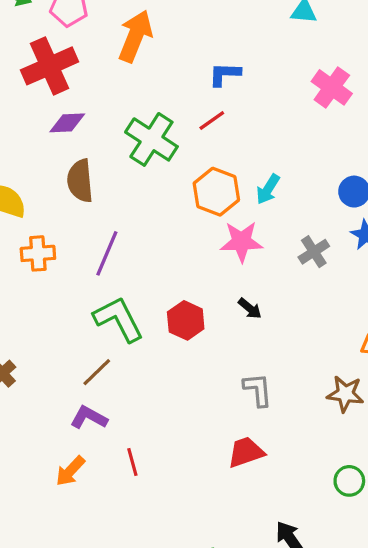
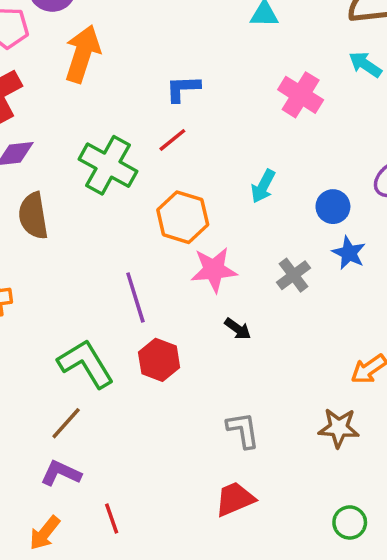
cyan arrow: (268, 189) -> (263, 186), moved
purple line: (107, 253) -> (135, 297), moved, turned -36
black arrow: (250, 308) -> (238, 329), moved

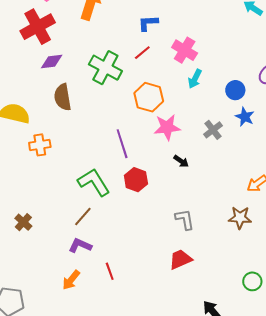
pink cross: (301, 95) -> (185, 50), moved
green circle: (350, 522) -> (252, 281), moved

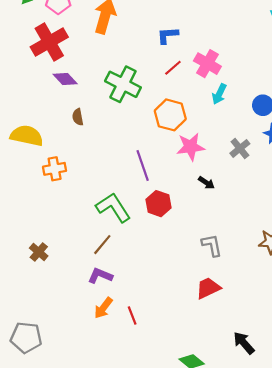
red line: (142, 53) -> (173, 68), moved
purple diamond: (52, 62) -> (65, 79), turned 55
brown semicircle: (63, 97) -> (78, 117), size x0.6
red line: (110, 271) -> (132, 315), moved
orange arrow: (71, 280) -> (103, 308), moved

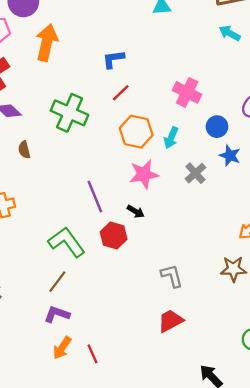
pink cross: (207, 64) -> (187, 92), moved
cyan arrow: (219, 94) -> (171, 138), moved
orange hexagon: (170, 115) -> (136, 132), moved
black arrow: (206, 183) -> (136, 211), moved

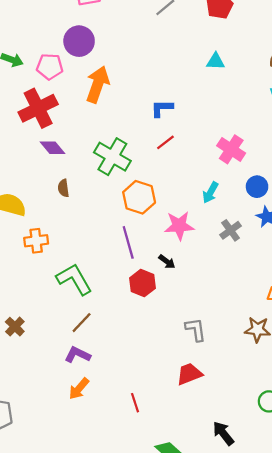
orange hexagon: (136, 132) -> (139, 197), moved
green L-shape: (67, 242) -> (74, 279), moved
red line: (93, 354) -> (135, 403), moved

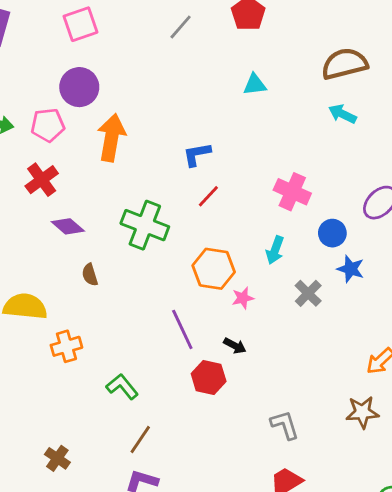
red cross: (38, 108) -> (42, 180), size x0.7
orange hexagon: (139, 197) -> (214, 269), moved
pink star: (179, 226) -> (243, 298), size x0.6
green L-shape: (74, 279) -> (122, 387), size x0.7

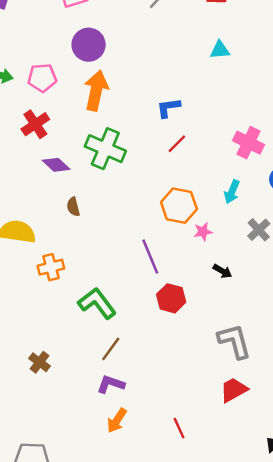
purple circle: (79, 87) -> (89, 45), moved
green cross: (145, 225) -> (105, 149), moved
black arrow: (235, 346) -> (222, 271), moved
green L-shape: (122, 387) -> (97, 303), size x1.4
gray L-shape: (285, 425) -> (234, 341), size x1.4

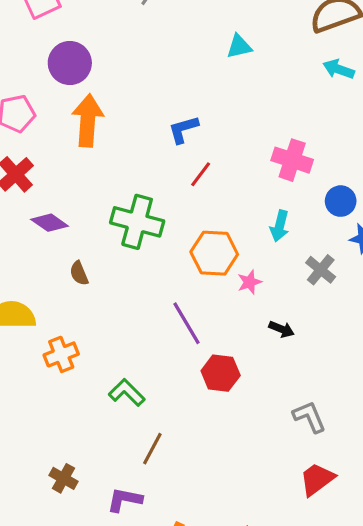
green cross: (105, 149) -> (137, 222), moved
green L-shape: (97, 303) -> (127, 393), size x0.7
gray L-shape: (234, 341) -> (309, 417), size x0.7
purple L-shape: (111, 384) -> (125, 500), moved

